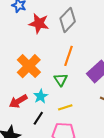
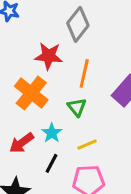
red star: (39, 23) -> (49, 56), moved

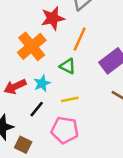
red star: (49, 56) -> (53, 18), turned -30
green triangle: (77, 107) -> (68, 66), turned -35

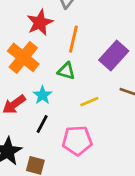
yellow line: (70, 99) -> (89, 102), moved

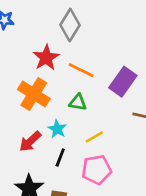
orange line: (73, 39) -> (81, 70), turned -70
yellow line: (89, 102) -> (94, 137), moved

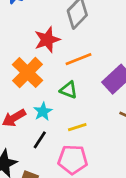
orange line: (81, 70) -> (79, 59), turned -60

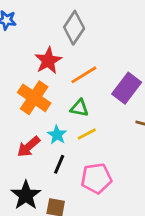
yellow line: (77, 127) -> (87, 134), moved

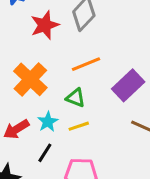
red star: (48, 61) -> (45, 25), moved

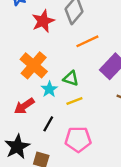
orange line: (86, 64) -> (87, 41), moved
cyan star: (48, 122) -> (49, 89), moved

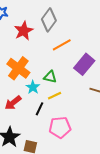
black line: (48, 124) -> (39, 109), moved

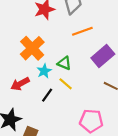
yellow line: (55, 96) -> (66, 84), turned 56
pink pentagon: (60, 127) -> (91, 121), moved

